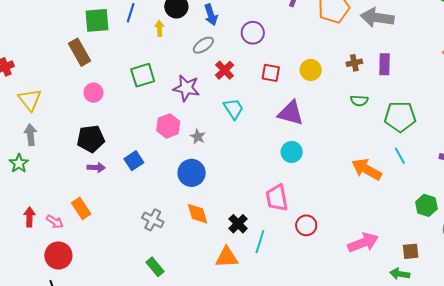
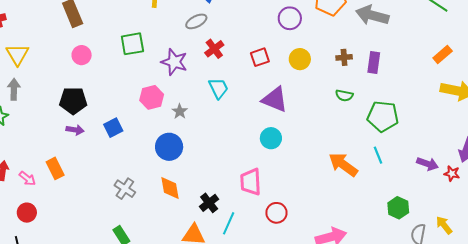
purple circle: (253, 33) -> (290, 18), moved
red square: (271, 73) -> (260, 57), turned -36
red circle: (58, 255) -> (27, 213), size x0.7

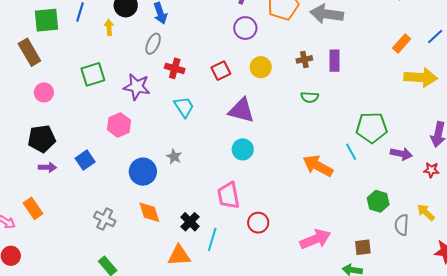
gray ellipse: (196, 21) -> (153, 44), turned -30
red cross: (214, 49) -> (175, 68), turned -30
gray star: (180, 111) -> (174, 157), moved
green pentagon: (383, 116) -> (372, 128), moved
red star: (452, 174) -> (431, 170), moved

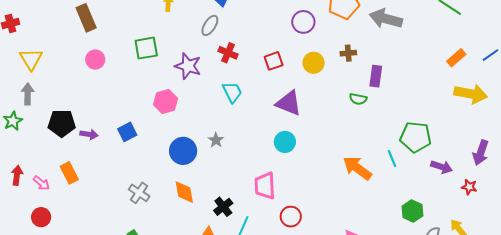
brown cross: (304, 59) -> (348, 53), moved
purple rectangle: (334, 61) -> (376, 76), moved
black pentagon: (42, 139) -> (62, 123), moved

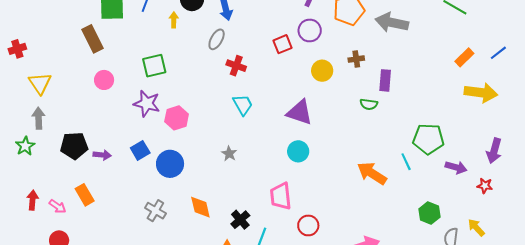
red square: (274, 61) -> (282, 44), moved
purple star: (188, 66) -> (147, 104), moved
blue circle: (183, 151) -> (170, 164), moved

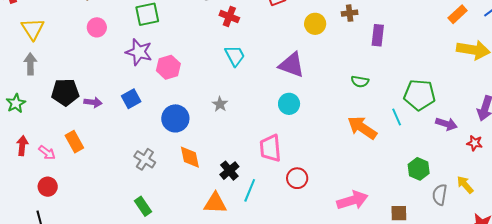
green semicircle: (369, 104) -> (360, 82), moved
green star: (25, 146) -> (16, 103), moved
blue circle: (170, 164) -> (175, 118), moved

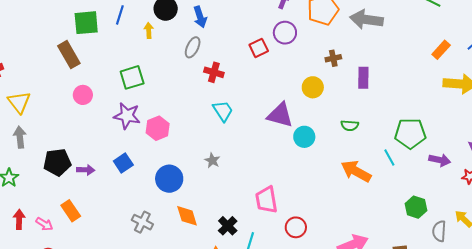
yellow circle: (315, 24) -> (313, 87), moved
cyan circle: (289, 104) -> (304, 137), moved

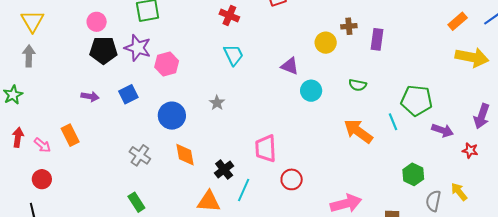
brown cross: (333, 58) -> (349, 26), moved
purple triangle: (280, 115) -> (290, 66), size x0.7
black pentagon: (57, 162) -> (103, 50), moved

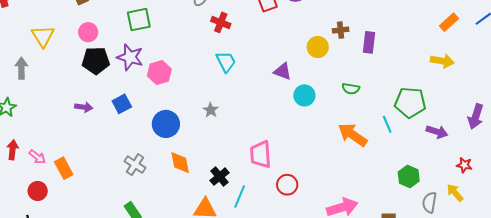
yellow triangle: (32, 21) -> (43, 36), moved
yellow arrow: (472, 57) -> (442, 61), moved, size x0.7
orange rectangle: (70, 135) -> (64, 168), moved
red star: (470, 150) -> (464, 165), moved

